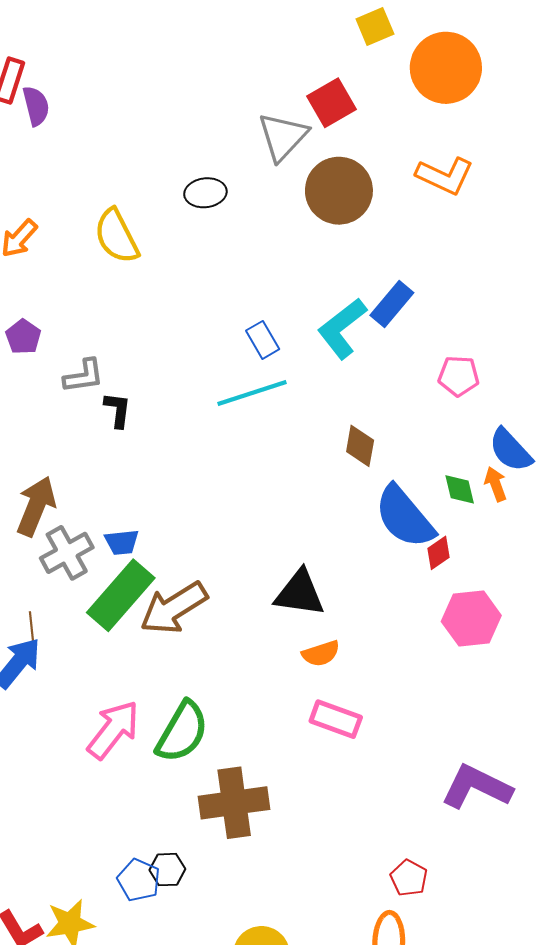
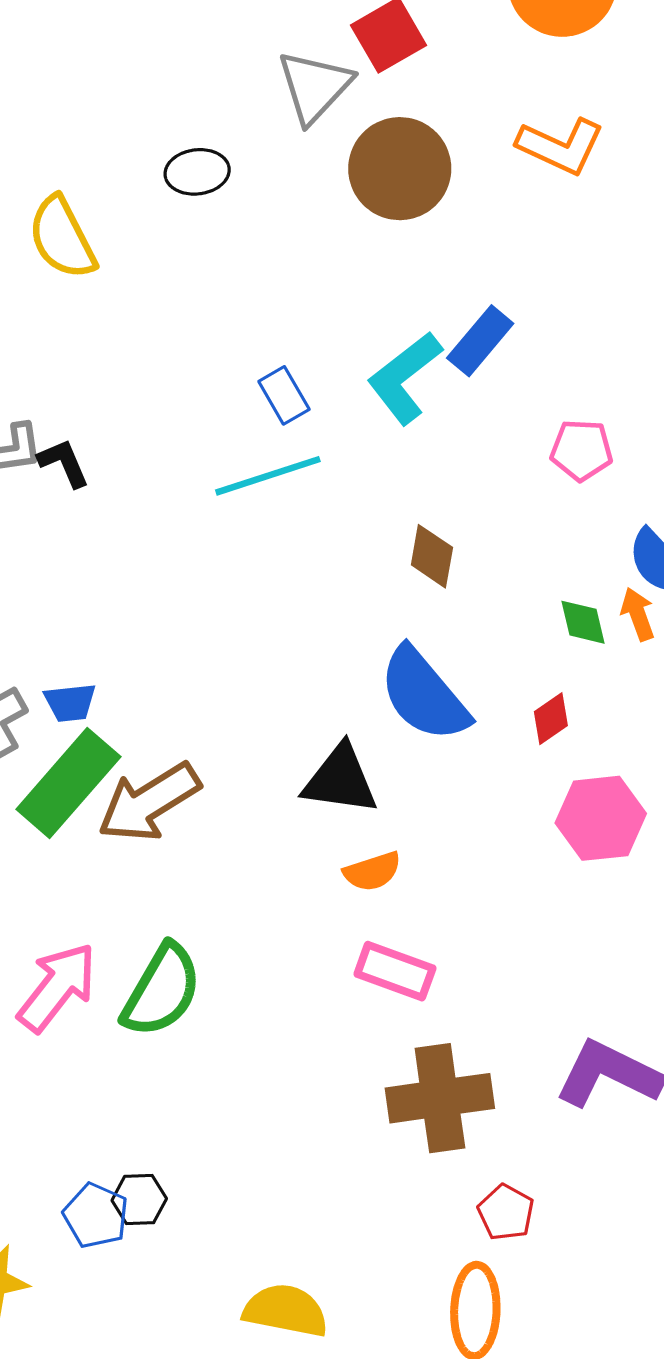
black L-shape: (118, 410) -> (64, 463), moved, turned -30
blue semicircle: (405, 517) -> (424, 695), moved
brown cross: (234, 803) -> (440, 1098), moved

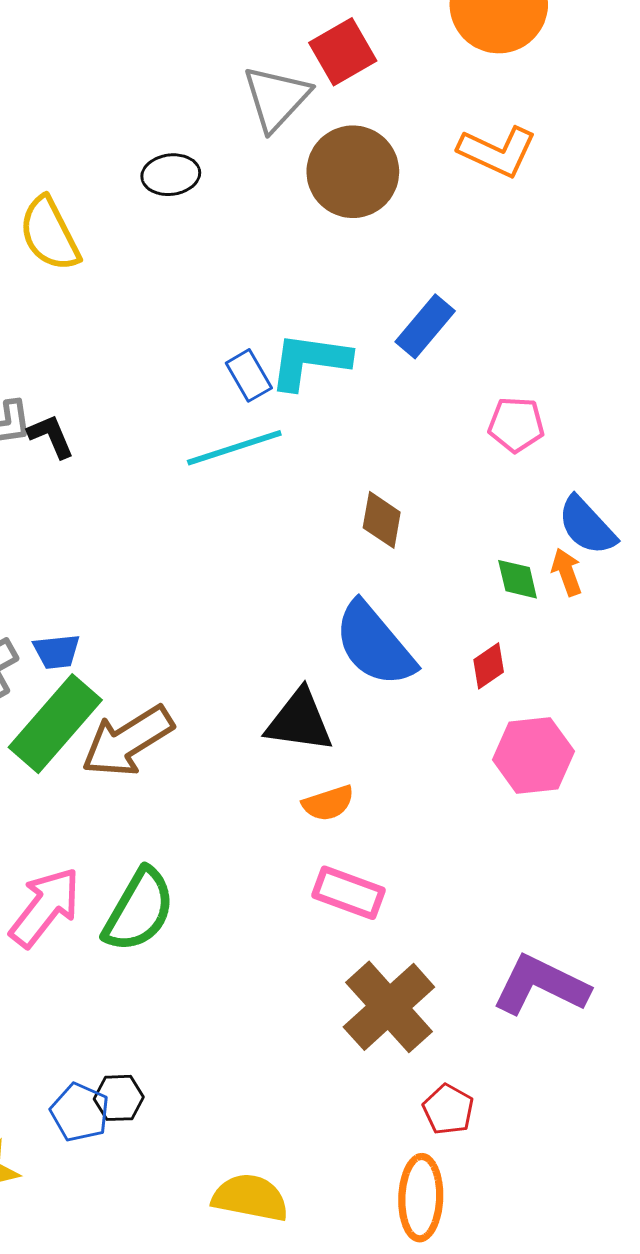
cyan L-shape: (405, 378) -> (309, 361), moved, turned 46
brown cross: (440, 1098) -> (389, 1007), turned -34

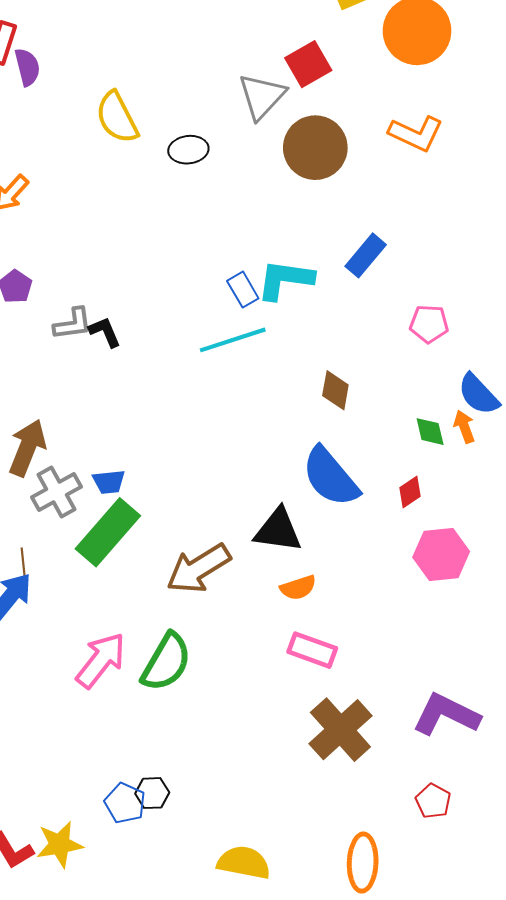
yellow semicircle: (49, 234) -> (117, 117), moved
brown arrow: (127, 741) -> (198, 569), moved
red pentagon: (448, 1109) -> (433, 801), moved

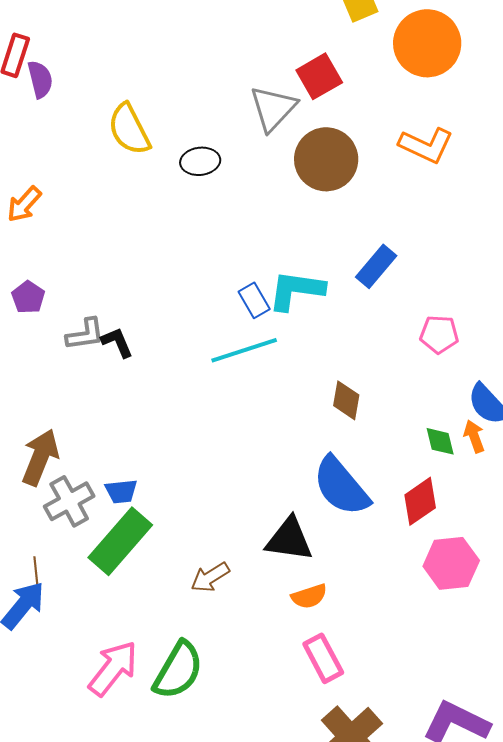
red diamond: (410, 492) -> (420, 501), size x1.5
brown arrow: (198, 569) -> (210, 577), size x0.6
pink rectangle: (312, 650) -> (323, 658), turned 42

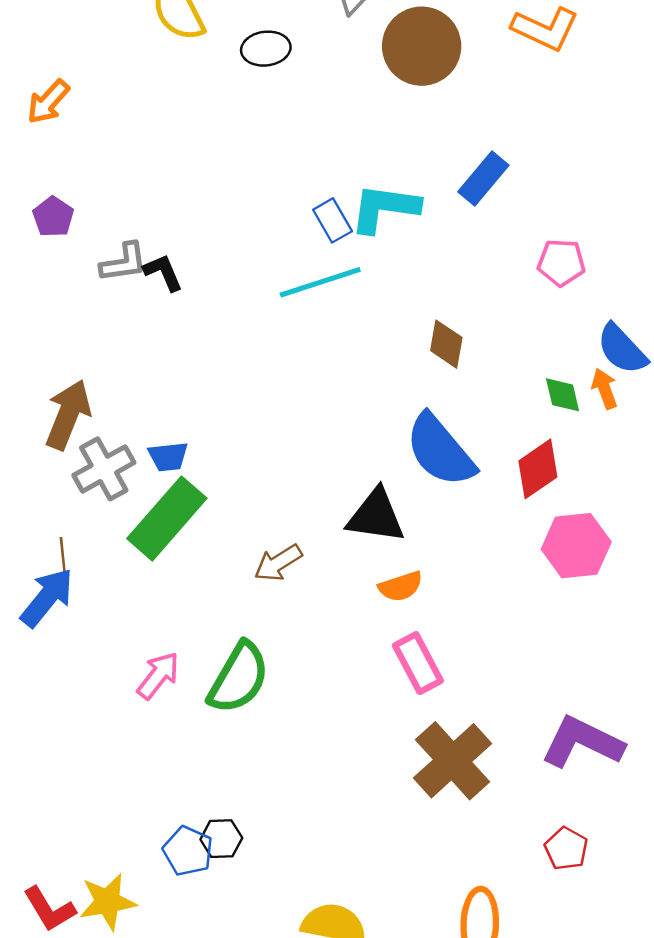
pink arrow: (113, 668) -> (158, 675), size x0.7

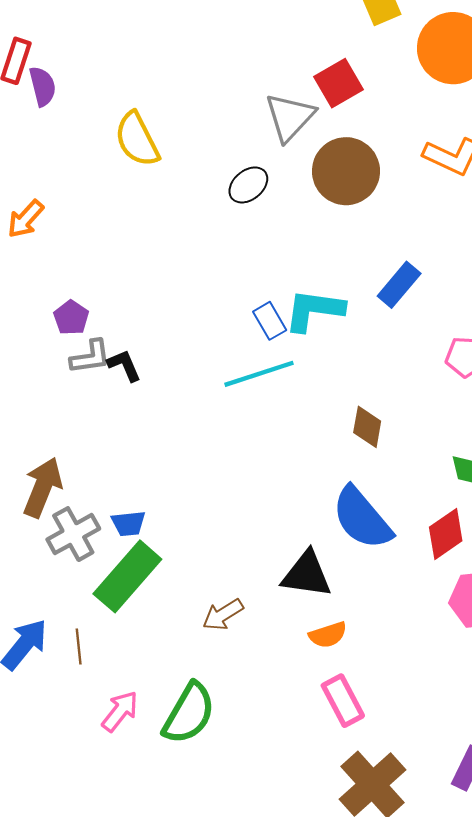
black ellipse: (266, 49) -> (248, 185), moved, turned -33
purple pentagon: (53, 217) -> (71, 318), moved
brown line: (63, 558) -> (79, 647), moved

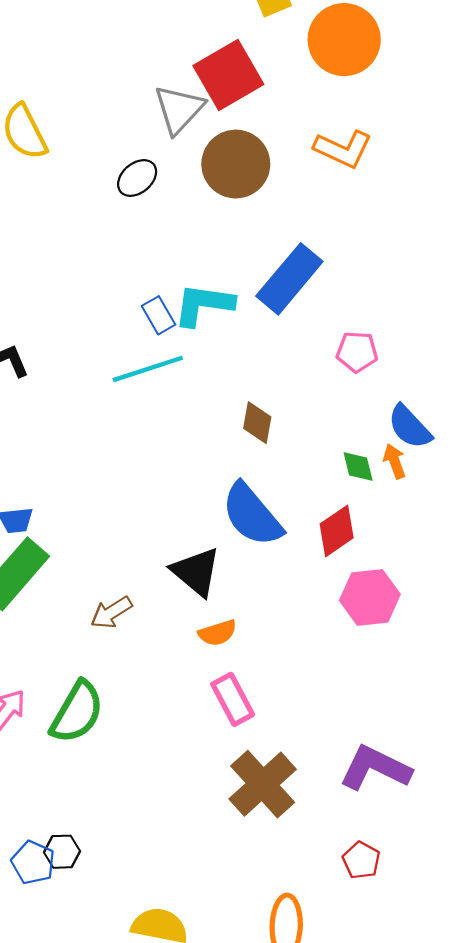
red square: (339, 83) -> (228, 75), size x1.4
blue rectangle: (399, 285) -> (289, 279), size x1.5
black triangle: (307, 574) -> (196, 572), turned 32

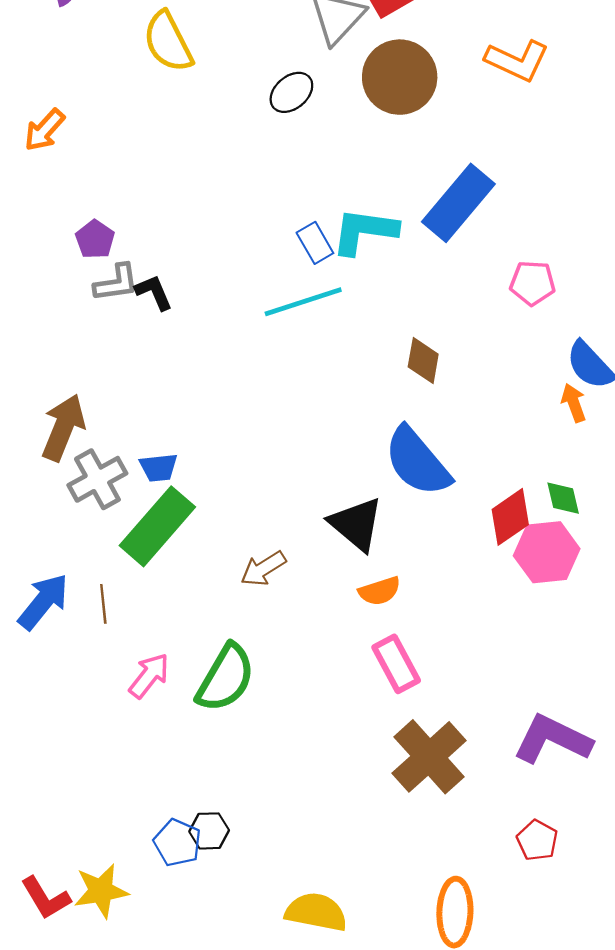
green diamond: (358, 467) -> (563, 498), moved
red diamond: (337, 531) -> (510, 517), moved

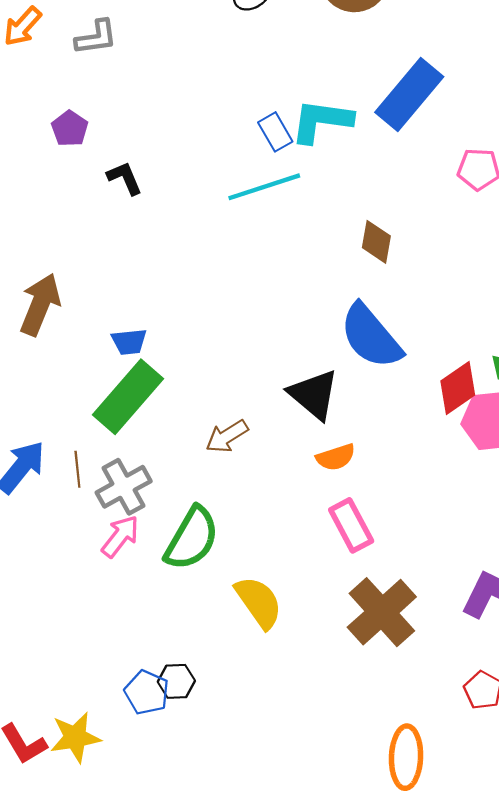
gray L-shape: (116, 283) -> (96, 37), moved
gray cross: (97, 479) -> (124, 487), moved
yellow semicircle: (316, 912) -> (259, 602), moved, turned 44

